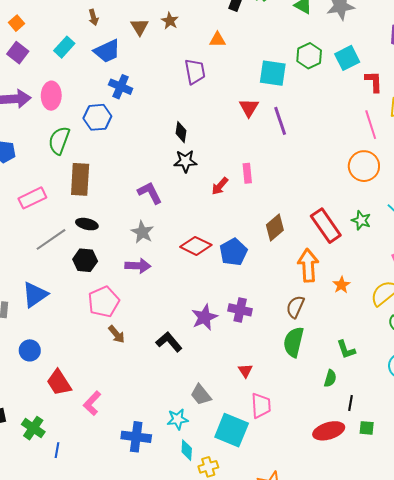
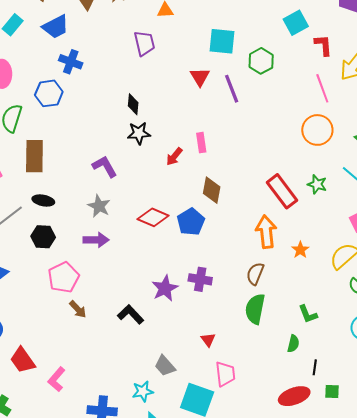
green hexagon: (309, 56) -> (261, 61), moved
brown diamond: (275, 227) -> (212, 190), moved, turned -36

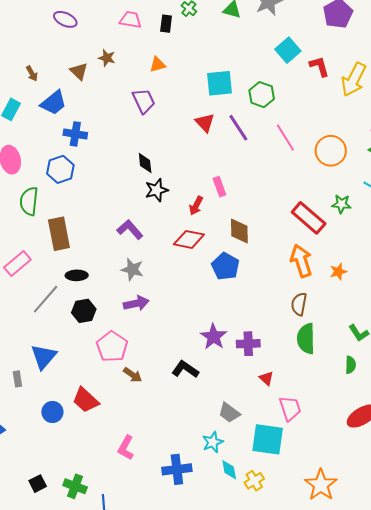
pink line: (322, 88) -> (285, 138), moved
red diamond: (153, 217) -> (189, 239), moved
orange star: (300, 250) -> (338, 272), turned 30
purple cross: (200, 279) -> (248, 344), moved
red trapezoid: (23, 360) -> (86, 400), moved

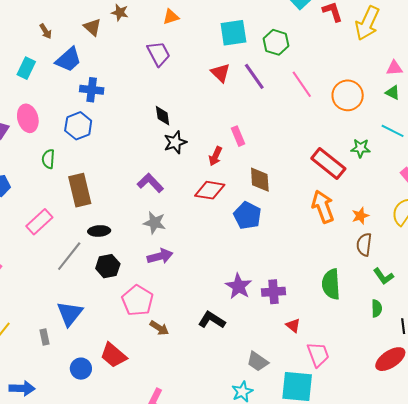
green semicircle: (29, 201) -> (48, 159), size x0.7
brown semicircle: (299, 304) -> (364, 245), moved

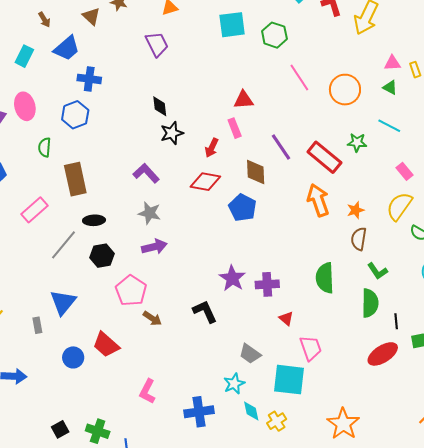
red triangle: (221, 73) -> (244, 100), moved, turned -50
purple line: (254, 76) -> (281, 147), moved
green semicircle: (377, 308) -> (370, 303), size x1.6
black L-shape: (212, 320) -> (205, 312), turned 32

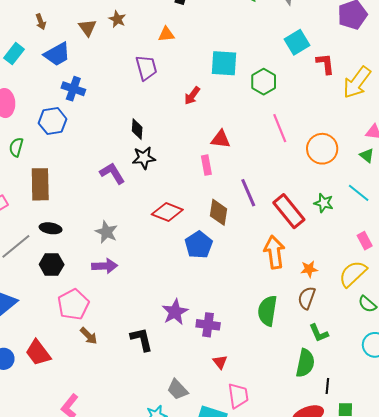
red arrow: (212, 148) -> (192, 96), moved
purple L-shape: (146, 173) -> (112, 173), moved
green semicircle: (325, 278) -> (267, 311), moved

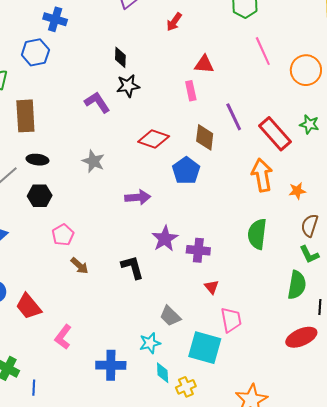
purple arrow: (105, 266) -> (138, 197), moved
brown semicircle: (307, 298) -> (310, 225), moved
pink pentagon: (73, 304) -> (63, 235), size x0.7
red trapezoid: (38, 353) -> (29, 306), moved

